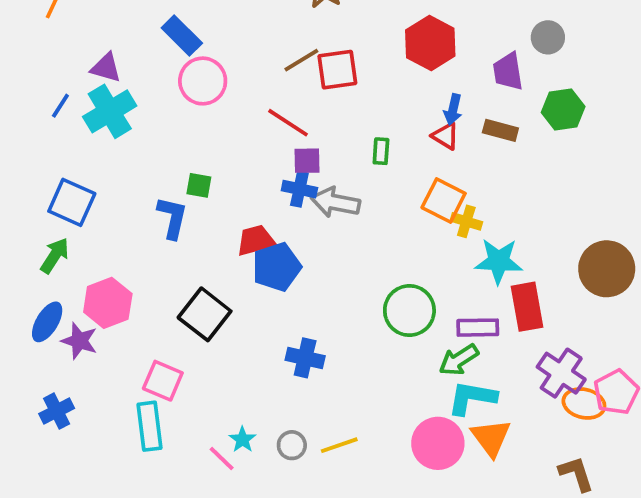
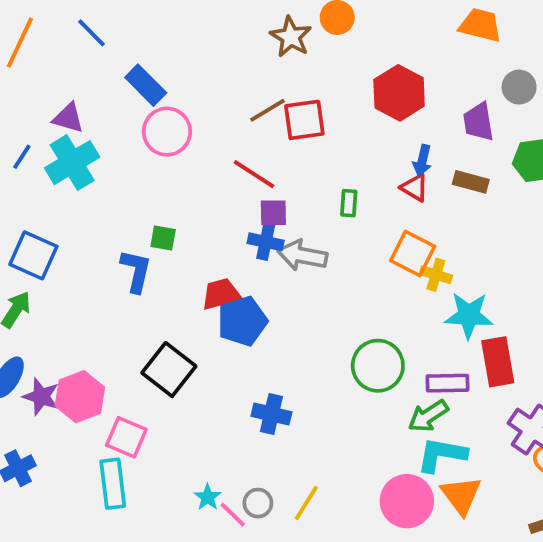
pink hexagon: (108, 303) -> (80, 397), moved
yellow line: (339, 445) -> (306, 503), turned -39
pink line: (222, 458) -> (233, 515), moved

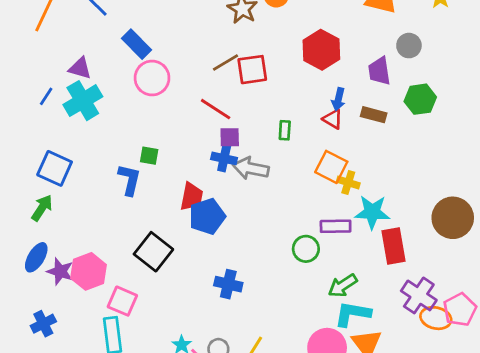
red trapezoid: (221, 294) -> (192, 197), turned 116
green circle: (378, 366) -> (306, 249), size x0.7
purple rectangle: (447, 383) -> (336, 226), moved

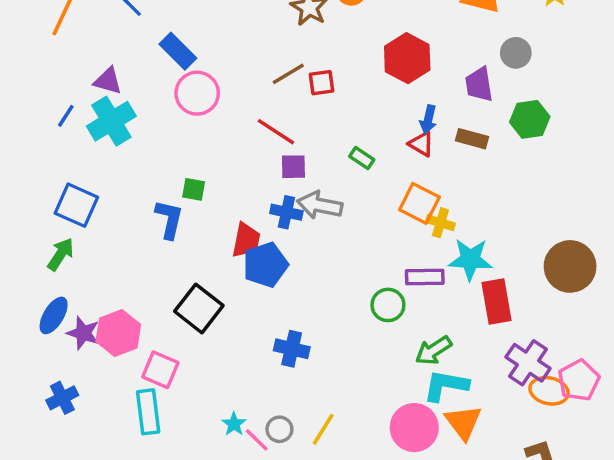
red square: (252, 70) -> (321, 83), size x0.7
green rectangle: (285, 130) -> (362, 158), turned -60
blue cross: (224, 158) -> (286, 212), moved

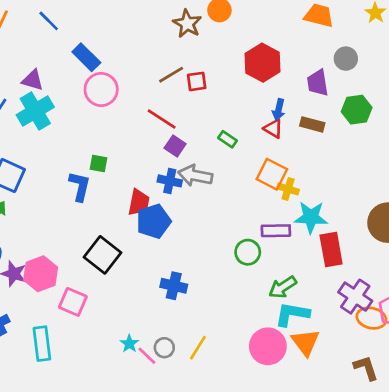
purple square: (293, 167) -> (175, 146), turned 35
cyan rectangle: (148, 412) -> (42, 344), moved

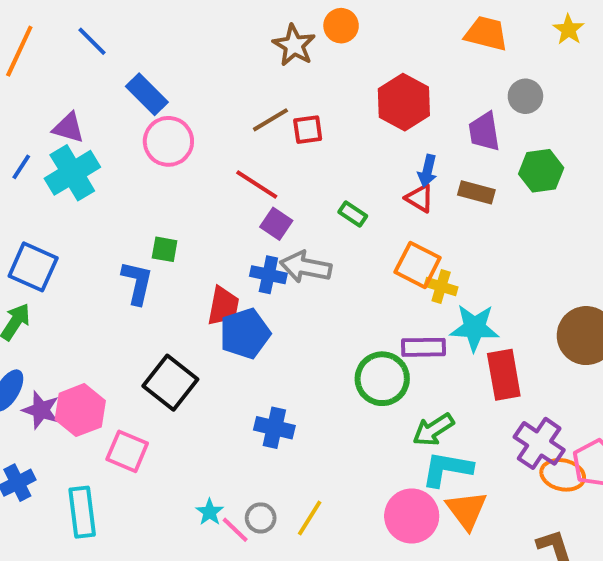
green circle: (248, 252) -> (382, 379), size x1.4

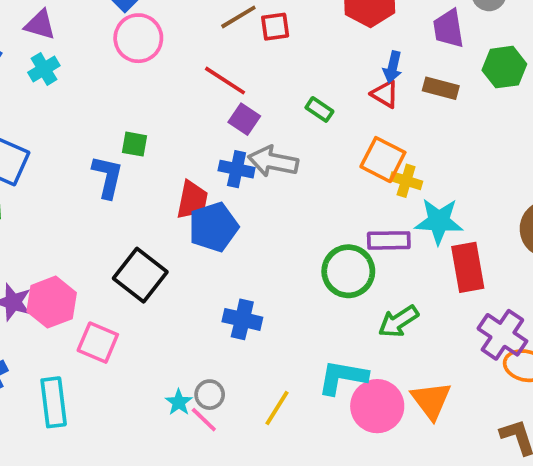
cyan cross: (72, 173) -> (44, 69), size x0.6
cyan L-shape: (447, 469) -> (343, 377), moved
gray circle: (261, 518) -> (210, 395), moved

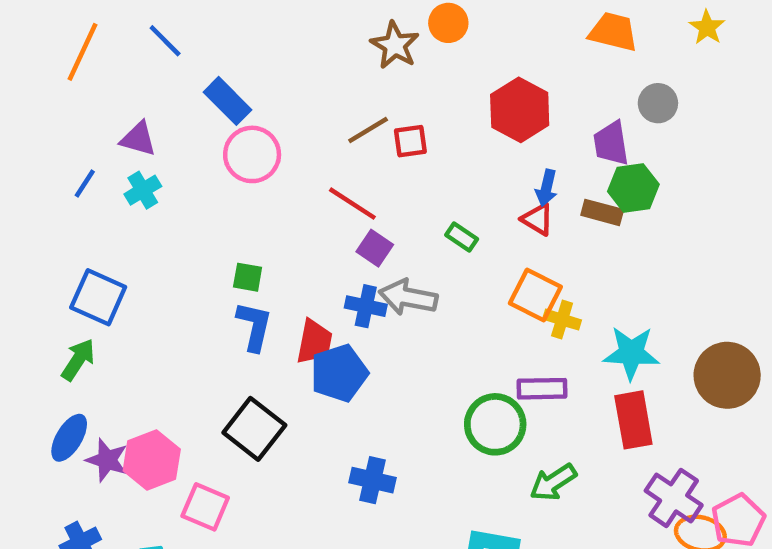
green hexagon: (504, 67) -> (633, 188), moved
blue L-shape: (107, 177) -> (254, 326), moved
cyan star: (439, 221) -> (631, 353), moved

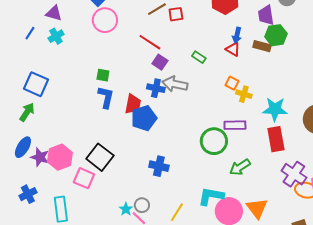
orange square: (535, 295) -> (232, 83), size x0.6
black square: (254, 429) -> (100, 157), moved

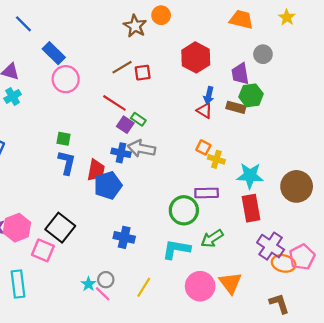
green rectangle: (199, 57) -> (138, 119), moved
cyan L-shape: (211, 196) -> (176, 249), moved

